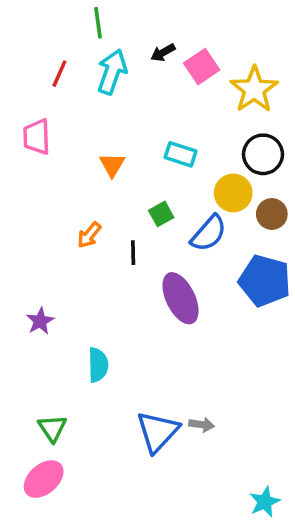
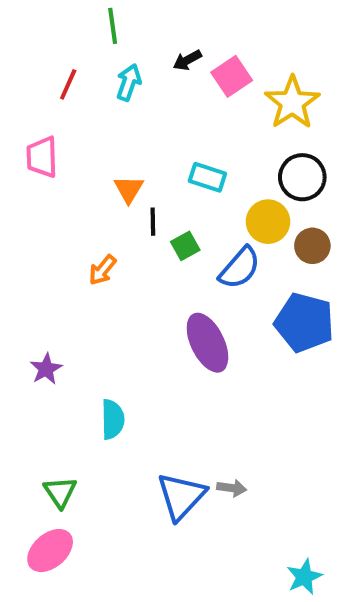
cyan arrow: (112, 72) -> (129, 82), size x0.7
black line: (133, 253) -> (153, 222), moved

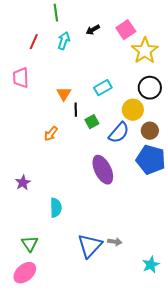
pink square: (232, 76) -> (126, 30), moved
cyan rectangle: (207, 177) -> (103, 88), turned -48
brown circle: (312, 246) -> (150, 131), moved
cyan star: (304, 577) -> (151, 265), moved

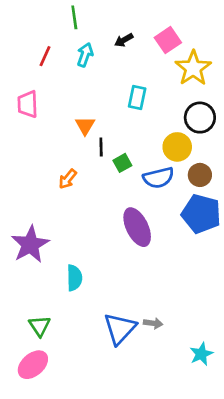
cyan rectangle: (103, 88) -> (137, 98), moved, turned -48
blue semicircle: (119, 133) -> (158, 178), turned 35
purple star: (23, 183) -> (30, 244), size x1.8

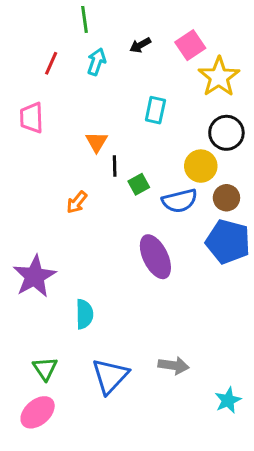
gray arrow: (153, 323) -> (174, 366), size x1.4
blue triangle: (120, 329) -> (110, 376), moved

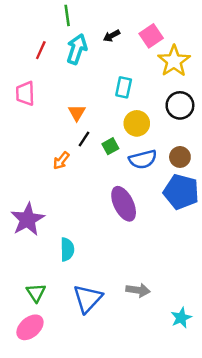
cyan arrow: (96, 62) -> (77, 49), size x1.4
black line: (115, 166) -> (84, 139), moved, turned 35
yellow circle: (201, 166) -> (137, 123), moved

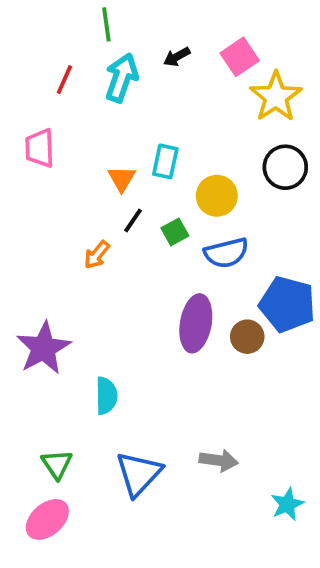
cyan rectangle: (124, 87) -> (165, 161), moved
brown circle: (180, 157) -> (247, 337), moved
purple ellipse: (124, 204) -> (196, 323), turned 36

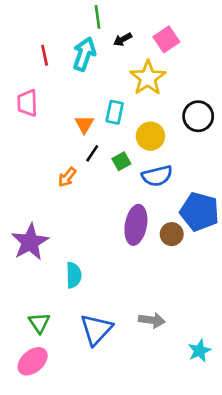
green line: (106, 24) -> (98, 17), moved
red line: (64, 80) -> (45, 55), turned -36
yellow star: (276, 97) -> (148, 78), moved

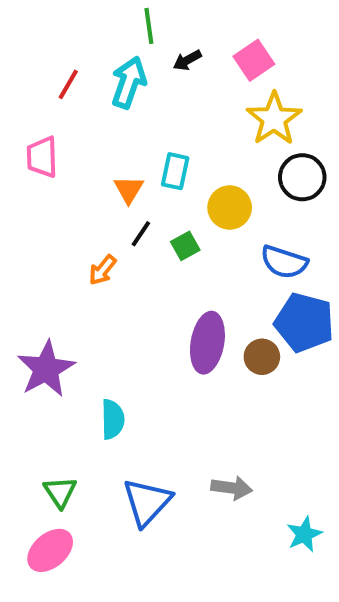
red line: (45, 55) -> (68, 84), turned 42
yellow star: (148, 78) -> (274, 119), moved
blue semicircle: (157, 176) -> (284, 262), moved, turned 32

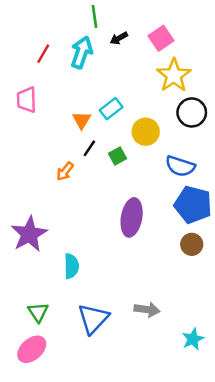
cyan rectangle: (175, 171) -> (111, 109), turned 40
brown circle: (262, 357) -> (192, 244), moved

